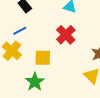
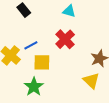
blue line: (20, 31) -> (31, 45), moved

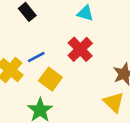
yellow square: (42, 62) -> (50, 79), turned 36

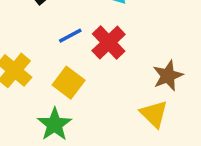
blue line: (36, 57) -> (70, 36), moved

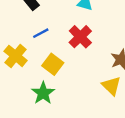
blue line: (70, 36) -> (41, 33), moved

